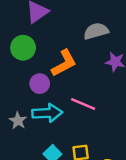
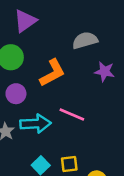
purple circle: (40, 84) -> (16, 94), moved

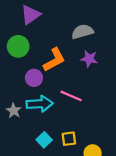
purple star: (104, 72) -> (89, 59), moved
purple circle: (16, 94) -> (34, 78), moved

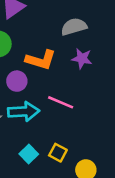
orange L-shape: (54, 60) -> (41, 60), turned 45
yellow square: (69, 139) -> (58, 153), turned 35

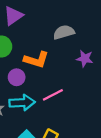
purple star: (82, 59) -> (85, 59), moved
pink line: (61, 102) -> (53, 95), turned -50

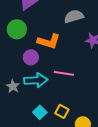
pink line: (53, 95) -> (64, 73), turned 36

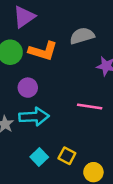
orange L-shape: (49, 41) -> (43, 51), moved
pink line: (64, 73) -> (90, 107), moved

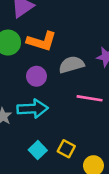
gray semicircle: (82, 36) -> (71, 65), moved
purple circle: (28, 88) -> (36, 76), moved

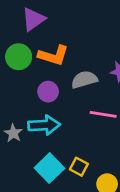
cyan square: (38, 150) -> (49, 168), size x1.5

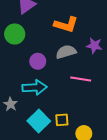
orange L-shape: (53, 55) -> (66, 25), moved
gray star: (13, 133) -> (10, 104), moved
yellow square: (79, 167) -> (62, 120), turned -32

